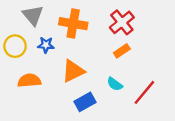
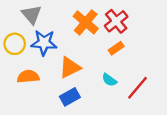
orange cross: (73, 24) -> (86, 22), moved, turned 30
blue star: (46, 45) -> (44, 43), size x1.6
blue rectangle: (85, 102) -> (70, 97), moved

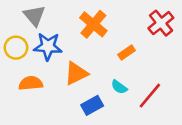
red cross: (116, 21) -> (161, 23), moved
blue rectangle: (70, 97) -> (92, 105), moved

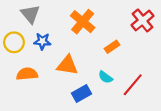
blue star: (48, 46) -> (42, 41), size x0.7
orange triangle: (76, 73) -> (67, 65), turned 35

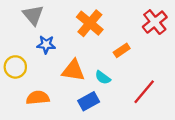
yellow circle: (14, 42) -> (15, 67), moved
orange semicircle: (27, 74) -> (38, 98), moved
cyan semicircle: (105, 77) -> (103, 78), moved

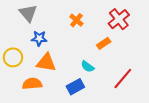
red cross: (155, 22) -> (119, 19), moved
orange cross: (90, 23) -> (76, 20), size x0.6
orange triangle: (73, 70) -> (46, 62), moved

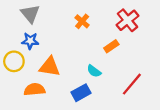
blue star: (39, 38) -> (30, 41), moved

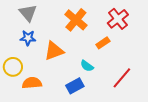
orange cross: (82, 21) -> (76, 20), size x1.6
yellow circle: (14, 61) -> (13, 67), moved
orange triangle: (50, 67) -> (54, 51), moved, turned -30

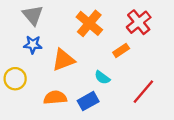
orange semicircle: (32, 83) -> (55, 98), moved

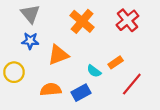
orange rectangle: (121, 50) -> (116, 62), moved

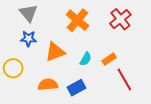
cyan semicircle: (94, 71) -> (86, 59), moved, turned -96
red line: (132, 84) -> (124, 79), turned -70

